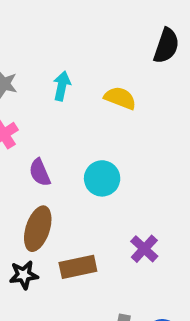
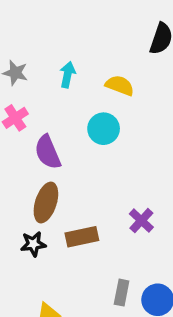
purple semicircle: (40, 172) -> (48, 152), size x1.4
cyan circle: (102, 178) -> (104, 129), moved

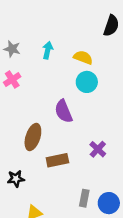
cyan circle: (104, 129) -> (87, 82), moved
purple semicircle: (48, 152) -> (64, 111), moved
black star: (33, 244) -> (16, 179), moved

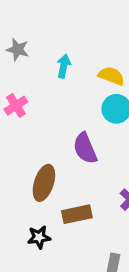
gray star: (12, 49) -> (18, 50), moved
black star: (16, 179) -> (39, 237), moved

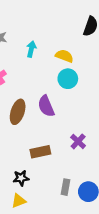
brown ellipse: (44, 183) -> (18, 112), moved
black star: (39, 237) -> (21, 178), moved

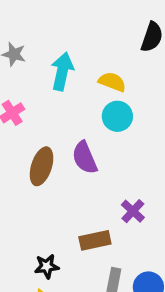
cyan arrow: (31, 49) -> (62, 71), size x1.5
brown rectangle: (40, 152) -> (95, 240), moved

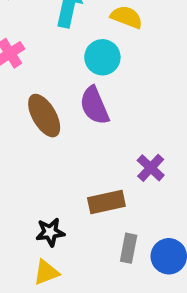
cyan circle: (117, 116) -> (102, 57), moved
brown ellipse: (42, 166) -> (44, 116), turned -48

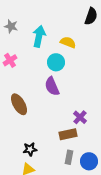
brown ellipse: (44, 116) -> (19, 104), moved
brown rectangle: (106, 202) -> (68, 134), moved

